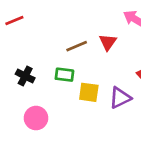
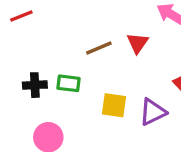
green rectangle: (64, 75) -> (69, 83), moved
black cross: (25, 76) -> (35, 85), turned -30

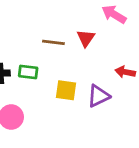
brown line: (99, 48) -> (53, 42), turned 30

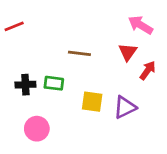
red triangle: (86, 38) -> (128, 52), moved
red arrow: (125, 72) -> (148, 70), moved, turned 114

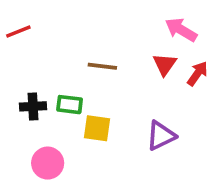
red arrow: (148, 70) -> (197, 74), moved
yellow square: (92, 102) -> (97, 128), moved

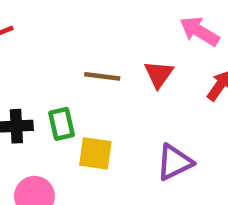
red triangle: (165, 64) -> (159, 74), moved
green rectangle: (70, 105) -> (62, 124), turned 70

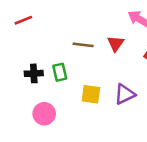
yellow square: (95, 153) -> (91, 94), moved

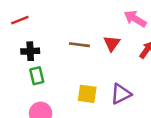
green rectangle: (60, 72) -> (37, 76), moved
black cross: (34, 73) -> (30, 51), moved

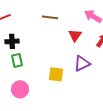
brown line: (79, 45) -> (50, 17), moved
purple triangle: (121, 94) -> (82, 63), moved

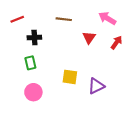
black cross: (12, 41) -> (34, 37), moved
purple triangle: (82, 63) -> (96, 86), moved

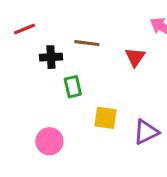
brown line: (64, 19) -> (87, 43), moved
green rectangle: (30, 63) -> (73, 87), moved

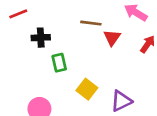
brown line: (87, 43) -> (91, 23), moved
yellow square: (106, 118) -> (87, 89), turned 30

